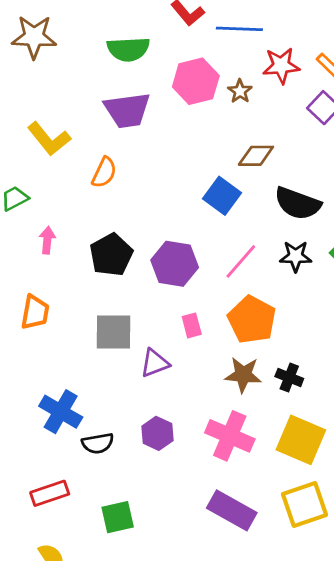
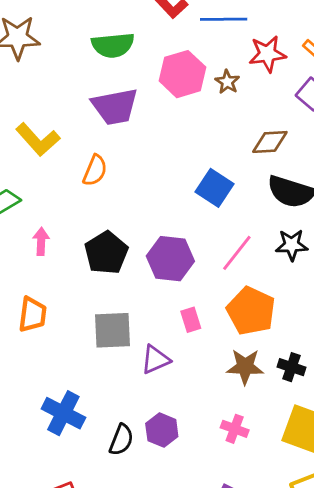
brown diamond: (256, 156) -> (270, 142), moved
pink cross: (230, 436) -> (235, 429), size x0.6
black semicircle: (98, 443) -> (121, 440), moved, turned -56

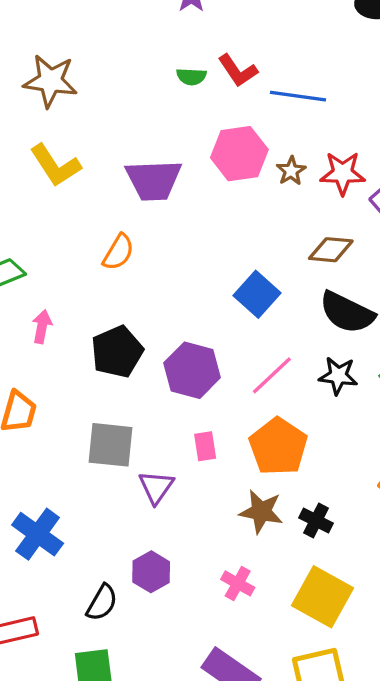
green semicircle: (113, 45) -> (191, 77), moved, size x0.6
red star: (267, 54) -> (343, 173), moved
yellow L-shape: (38, 139) -> (55, 165), moved
purple triangle: (155, 359) -> (156, 487), turned -40
black semicircle: (121, 440) -> (102, 603), moved

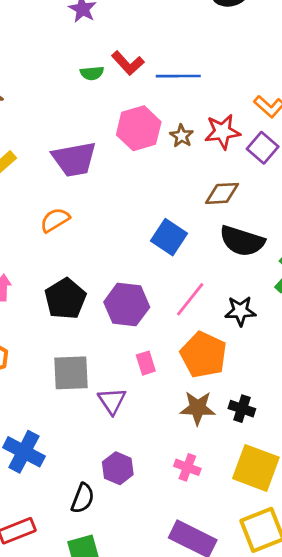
orange semicircle: (118, 252) -> (55, 220), turned -144
black star: (338, 376) -> (240, 311), moved

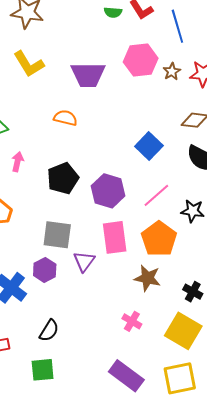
blue line: (178, 76) -> (177, 26), turned 64
orange semicircle: (55, 220) -> (65, 118), turned 35
pink rectangle: (146, 363) -> (115, 237), size x1.8
black cross: (242, 409) -> (193, 292), moved
purple hexagon: (118, 468) -> (45, 270), moved

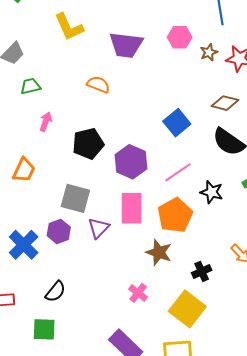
pink hexagon: (141, 60) -> (180, 37), size x0.7
black cross: (193, 292) -> (202, 271), turned 30

